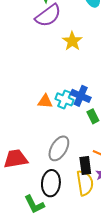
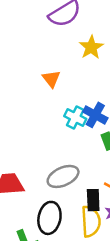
orange triangle: (45, 101) -> (51, 79), moved, turned 42
gray ellipse: (59, 148) -> (63, 176), turned 30

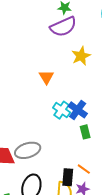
gray ellipse: (63, 176) -> (28, 150), moved

